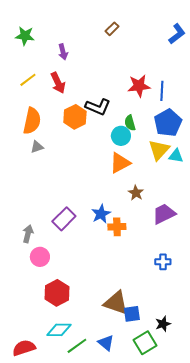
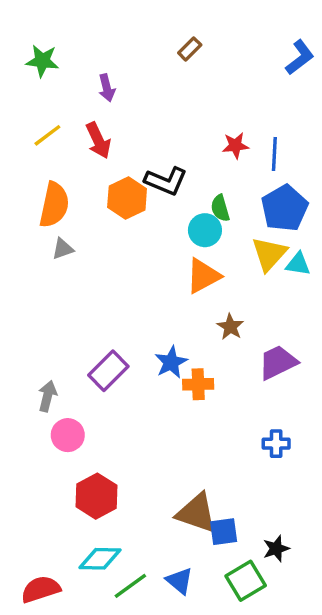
red star: (139, 86) -> (235, 145), size x0.7

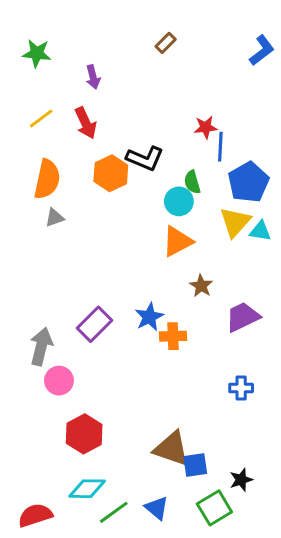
blue line: (274, 154) -> (220, 147), moved
gray arrow: (47, 396) -> (41, 347), size x1.4

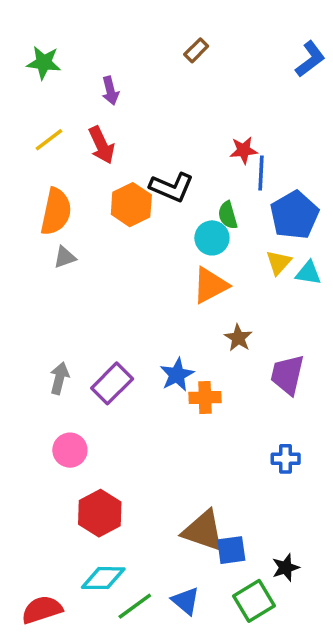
yellow triangle: (235, 222) -> (279, 262), size x0.7
purple trapezoid: (243, 317) -> (287, 375), turned -51
gray arrow: (41, 347) -> (59, 378), moved, size x0.7

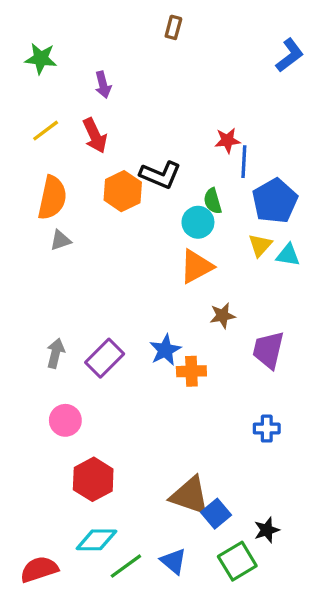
brown rectangle: (196, 50) -> (173, 27), moved, turned -30
brown star: (238, 338) -> (223, 316), turned 30
blue square: (231, 550) -> (216, 514), turned -32

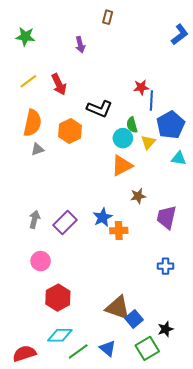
purple arrow: (103, 85) -> (80, 45), moved
orange hexagon: (123, 191) -> (70, 131), moved
yellow triangle: (260, 245) -> (148, 142), moved

